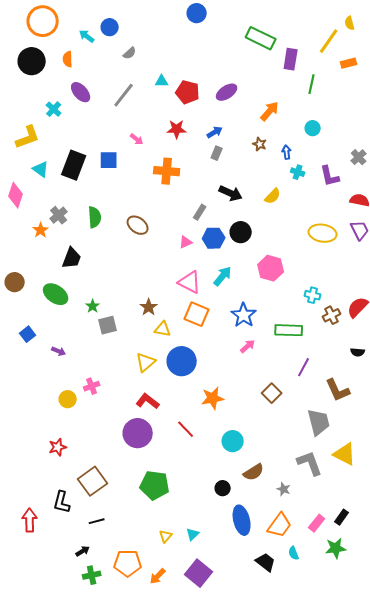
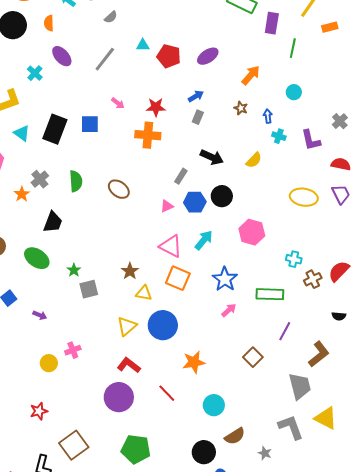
red star: (177, 129) -> (156, 107), moved
brown L-shape: (338, 390) -> (319, 354), turned -104
black circle: (223, 488) -> (204, 452), size x1.5

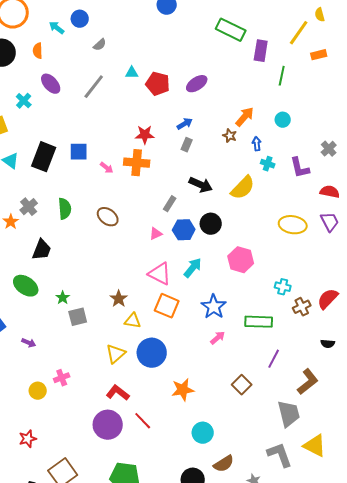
orange arrow: (251, 75) -> (245, 117), moved
pink arrow: (118, 103) -> (107, 168), moved
yellow semicircle: (254, 160) -> (243, 188), size x1.5
red line: (167, 393) -> (143, 421), moved

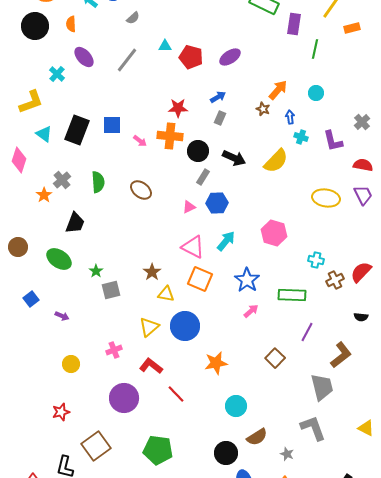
black circle: (211, 224) -> (198, 151), moved
pink cross: (62, 378) -> (114, 350), moved
purple circle: (108, 425) -> (124, 398), moved
yellow triangle: (315, 446) -> (366, 428), moved, size x0.7

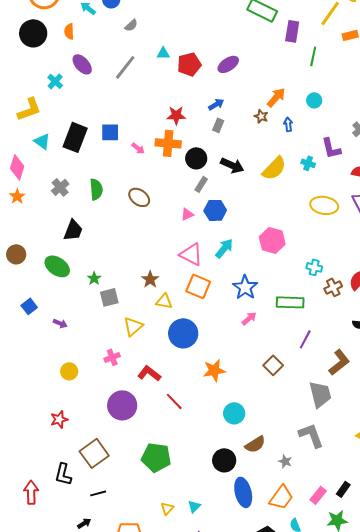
red pentagon: (191, 57) -> (189, 64), turned -30
cyan cross: (301, 137) -> (308, 163), moved
orange star: (44, 195) -> (17, 196), moved
yellow triangle: (149, 327) -> (133, 326), moved

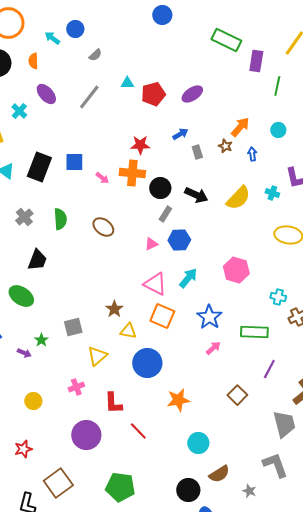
gray rectangle: (218, 125) -> (197, 152), moved, turned -40
green star: (94, 278) -> (41, 340), moved
red L-shape: (149, 373) -> (113, 403), turned -130

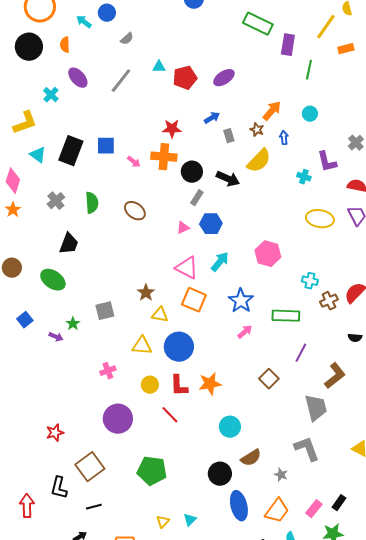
yellow semicircle: (238, 198) -> (259, 161), moved
yellow triangle: (97, 356) -> (142, 346), moved, turned 45
yellow circle: (33, 401) -> (150, 385), moved
red L-shape: (113, 403) -> (179, 386), moved

